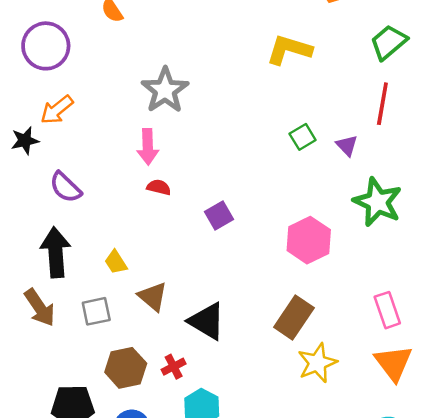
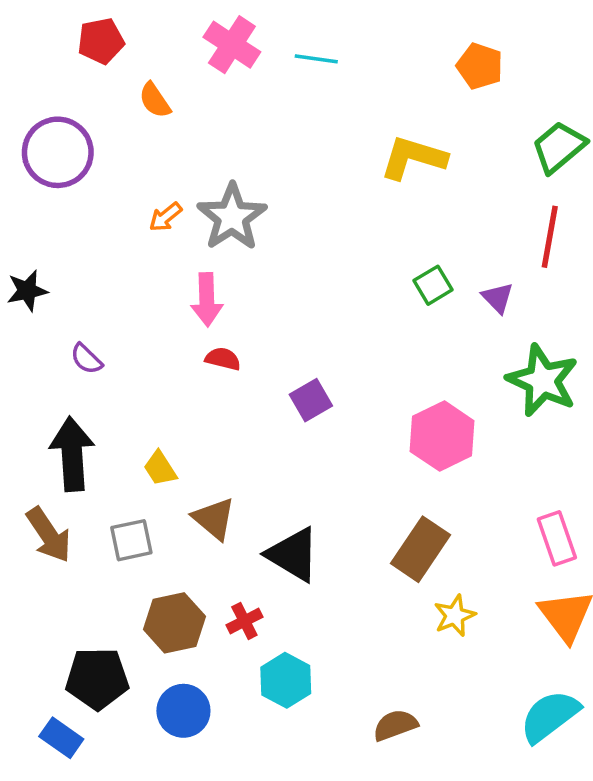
orange arrow: (57, 110) -> (165, 217), moved, size x0.7
purple semicircle: (65, 187) -> (86, 359), size x0.7
yellow star: (317, 363) -> (455, 616), size x0.7

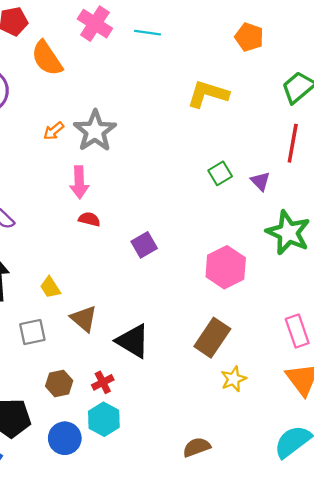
orange semicircle: (155, 100) -> (47, 58), size x1.6
brown hexagon: (174, 623) -> (59, 383), size x0.7
cyan hexagon: (286, 680) -> (104, 419), moved

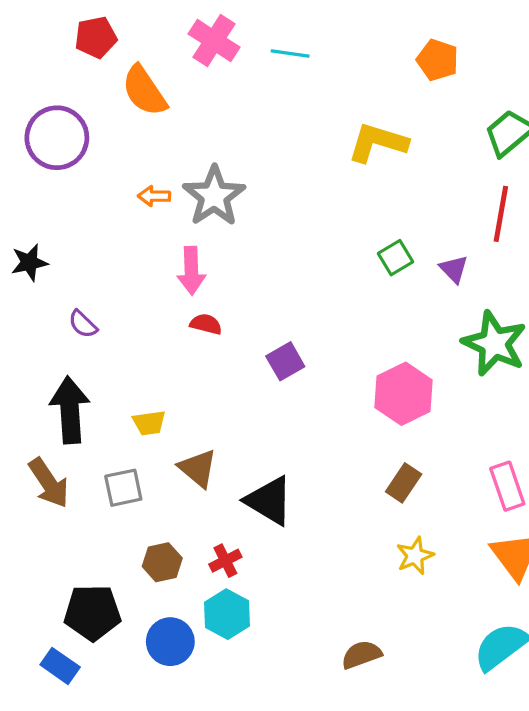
orange arrow: (54, 131) -> (154, 196), turned 40
yellow trapezoid: (50, 287) -> (149, 423), turned -65
brown rectangle: (212, 338) -> (404, 483), moved, size x0.7

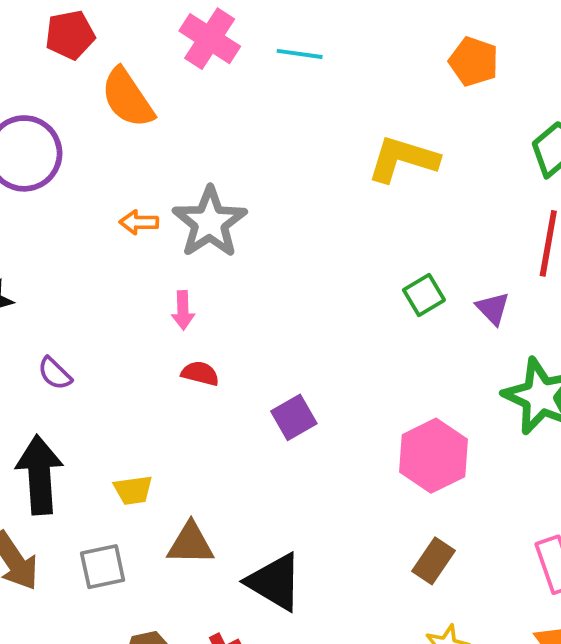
pink arrow: (191, 271) -> (183, 310), size x0.7
brown triangle: (198, 468) -> (191, 544), turned -39

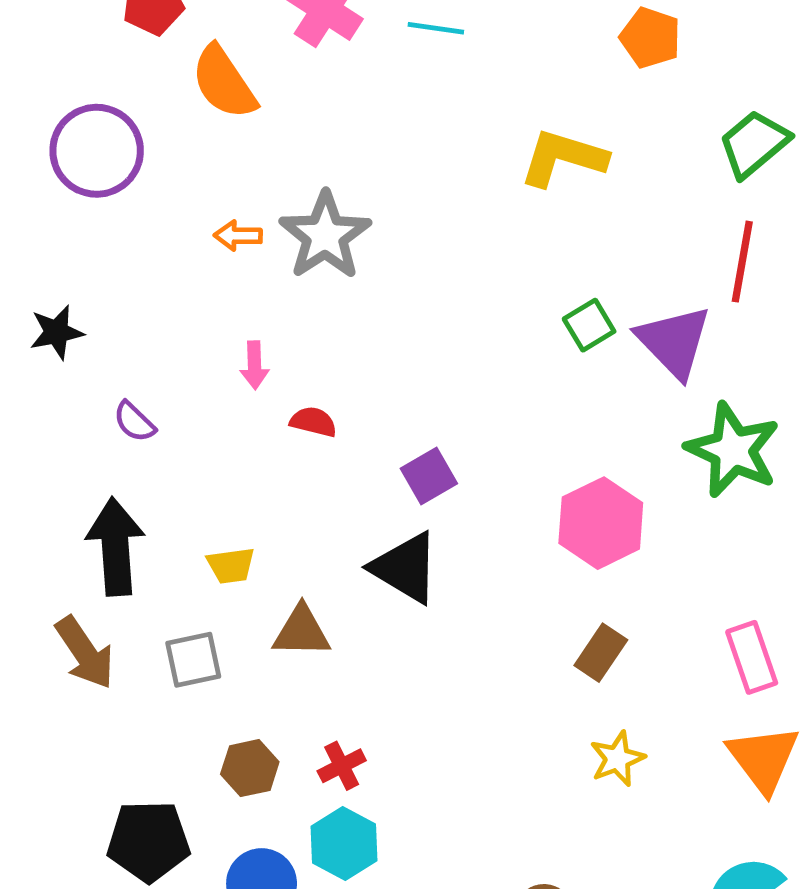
purple triangle: (493, 308) -> (674, 342), size x1.8
pink arrow: (183, 310) -> (254, 365), moved
black triangle: (275, 582) -> (405, 568), moved

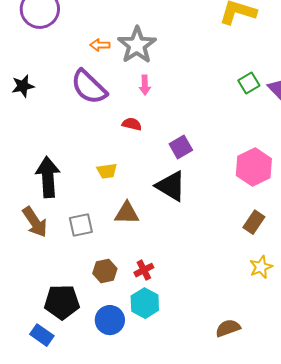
pink arrow: (254, 365) -> (145, 85), moved
purple semicircle: (134, 422) -> (89, 87), moved, size x2.0
yellow trapezoid: (231, 565) -> (107, 171), moved

